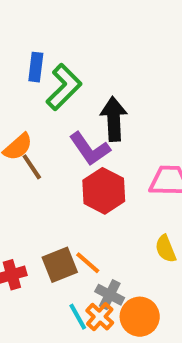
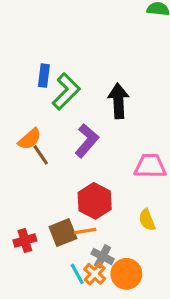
black arrow: (114, 119) -> (118, 101), moved
purple L-shape: (90, 149) -> (87, 141), turned -104
red hexagon: (104, 191) -> (95, 201), moved
orange line: (88, 263) -> (85, 231), turned -50

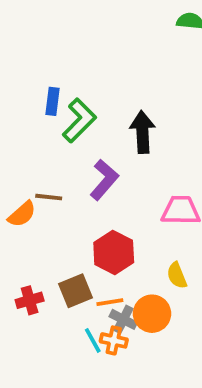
orange semicircle: (30, 139) -> (22, 214), moved
brown line: (41, 155) -> (49, 197), turned -50
orange line: (85, 231) -> (110, 302), moved
orange cross: (95, 274) -> (114, 340), turned -30
orange circle: (126, 274) -> (152, 314), moved

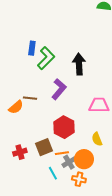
gray cross: (123, 319) -> (69, 162), turned 32
orange cross: (114, 340) -> (79, 179), moved

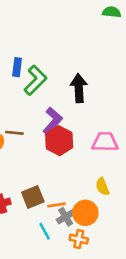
red hexagon: (64, 127) -> (59, 141), moved

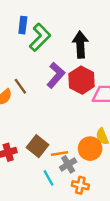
brown line: (14, 133) -> (20, 86), turned 49
red hexagon: (59, 141) -> (82, 80), moved
brown square: (33, 197) -> (38, 146), turned -30
orange circle: (85, 213) -> (90, 149), moved

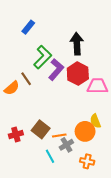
blue rectangle: (23, 25) -> (28, 27), turned 32
green L-shape: (40, 37) -> (43, 57), moved
orange cross: (80, 185) -> (87, 161), moved

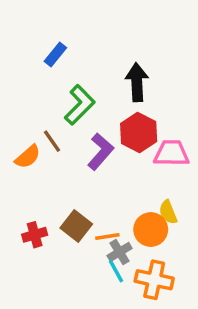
purple L-shape: (56, 69) -> (100, 152), moved
cyan line: (50, 156) -> (116, 271), moved
orange cross: (87, 161) -> (154, 280), size x1.5

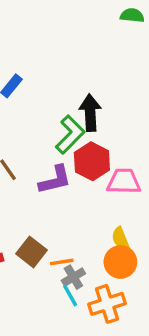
green L-shape: (80, 105) -> (70, 135), moved
purple L-shape: (100, 152) -> (55, 180), turned 36
orange circle: (151, 230) -> (120, 262), moved
orange cross: (154, 280) -> (107, 304), turned -30

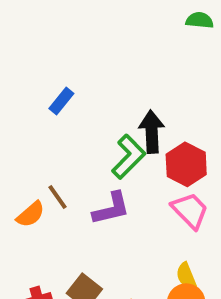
red hexagon: (92, 161) -> (186, 164), moved
pink trapezoid: (124, 181) -> (190, 210), turned 45

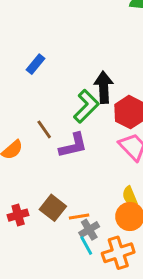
brown line: (57, 197) -> (44, 129), moved

